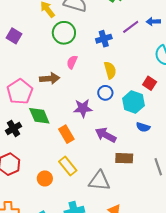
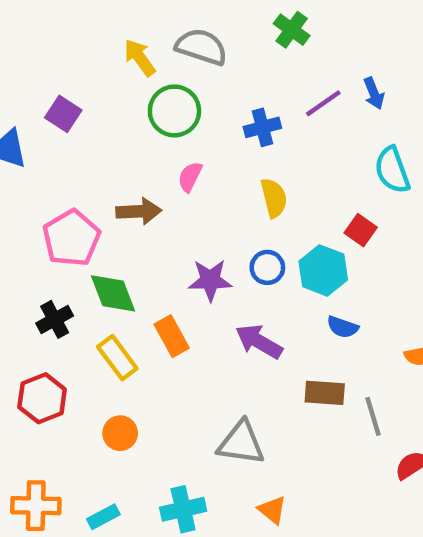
blue arrow: (153, 22) -> (374, 93), turned -112
blue circle: (105, 93) -> (267, 267), moved
brown rectangle: (124, 158) -> (325, 393), moved
yellow rectangle: (68, 166) -> (117, 358), moved

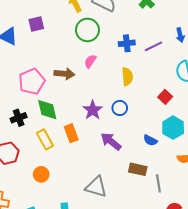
purple line: (323, 103) -> (153, 46), moved
purple square: (63, 114) -> (36, 24), turned 35
cyan hexagon: (323, 270) -> (173, 128), moved
purple star: (210, 280) -> (93, 110), turned 30

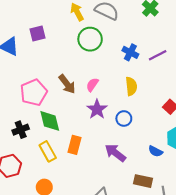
blue cross: (127, 43) -> (130, 52), turned 35
pink semicircle: (90, 61) -> (92, 85), moved
brown arrow: (64, 74) -> (67, 84), turned 48
purple star: (93, 110) -> (97, 109), moved
orange rectangle: (71, 133) -> (75, 145), turned 36

